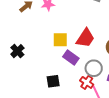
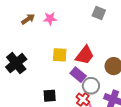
black cross: (17, 51) -> (16, 63), size x1.5
purple rectangle: (71, 57) -> (78, 75), moved

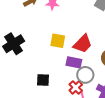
purple rectangle: (78, 75) -> (74, 62), turned -35

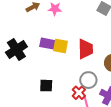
red trapezoid: (83, 44) -> (85, 49), turned -45
purple rectangle: (74, 62) -> (48, 44), moved

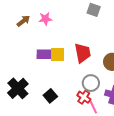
black cross: (16, 50) -> (18, 88), moved
black square: (46, 86) -> (50, 96), turned -32

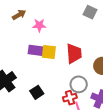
pink star: (45, 19) -> (39, 25), moved
red cross: (84, 97) -> (70, 98), turned 32

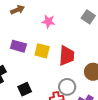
pink star: (39, 25) -> (48, 21), moved
purple rectangle: (36, 50) -> (18, 46), moved

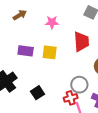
red trapezoid: (67, 56) -> (81, 42), moved

